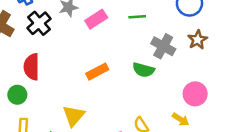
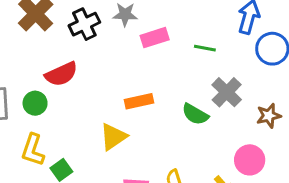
brown star: (198, 40) -> (269, 116), moved
red semicircle: (32, 67) -> (61, 74), turned -130
yellow triangle: (74, 116) -> (113, 137), moved

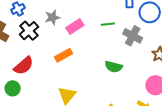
gray cross: (227, 92) -> (133, 36), moved
orange rectangle: (139, 101) -> (64, 55), moved

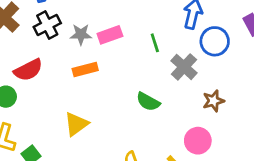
gray star: (52, 17) -> (81, 34), moved
green line: (108, 24) -> (155, 43), turned 64

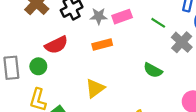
green line: (155, 43) -> (158, 23), turned -40

